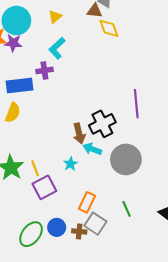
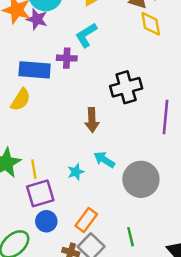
black cross: (102, 124) -> (126, 87), moved
brown arrow: (79, 133) -> (92, 120), moved
blue circle: (57, 227) -> (46, 221), moved

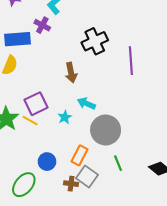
purple cross: (67, 58) -> (42, 25), turned 35
yellow line: (34, 169) -> (30, 121), turned -42
gray circle: (141, 179) -> (106, 130), moved
purple square: (40, 193) -> (36, 104), moved

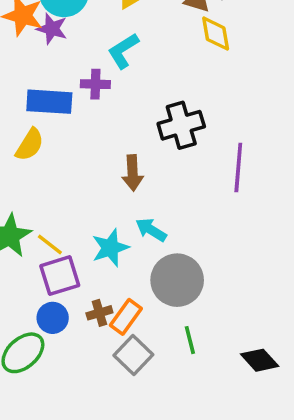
purple cross: (42, 25) -> (95, 84), turned -35
purple square: (36, 104) -> (60, 276), moved
cyan star: (65, 117) -> (110, 248), size x1.5
blue circle: (47, 162) -> (53, 318), moved
brown cross: (71, 184) -> (99, 313), moved, turned -32

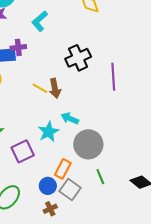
purple cross: (95, 84) -> (18, 47), moved
yellow line: (50, 244) -> (40, 88), moved
brown cross: (99, 313) -> (50, 209), moved
blue circle: (53, 318) -> (48, 186), moved

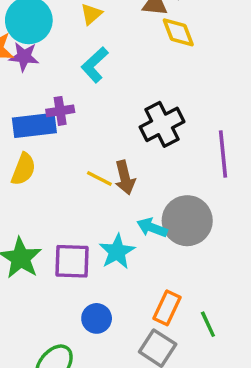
gray circle: (88, 144) -> (187, 221), moved
purple square: (23, 151) -> (72, 261), moved, turned 30
orange rectangle: (63, 169) -> (167, 308), moved
blue circle: (48, 186) -> (97, 318), moved

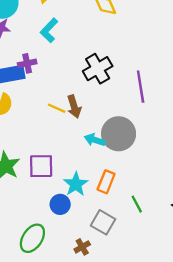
cyan star: (117, 252) -> (76, 184), moved
orange rectangle: (167, 308) -> (106, 182), moved

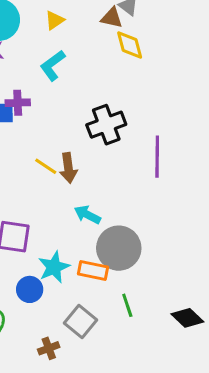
gray circle: (119, 134) -> (119, 248), moved
orange rectangle: (106, 182) -> (93, 270), turned 70

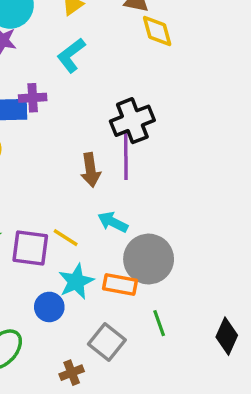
purple line: (157, 157) -> (126, 156), moved
yellow line: (46, 166) -> (66, 238), moved
black diamond: (187, 318) -> (227, 336), turned 72

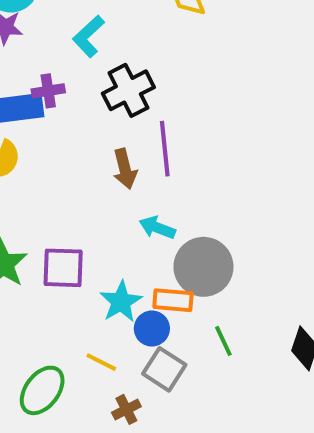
black cross: (132, 121) -> (128, 90), moved
yellow line: (66, 238) -> (101, 362), moved
blue circle: (49, 307) -> (152, 329), moved

